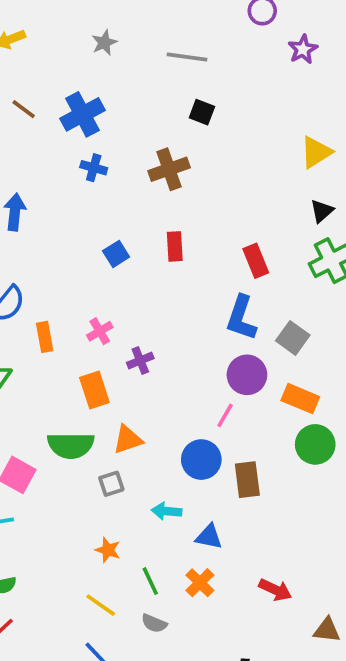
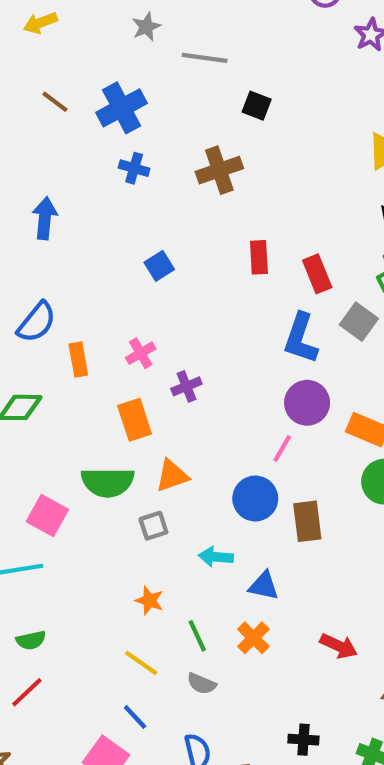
gray line: (187, 57) -> (205, 58), moved
red rectangle: (175, 246) -> (259, 257), moved
gray square: (293, 338) -> (359, 322), moved

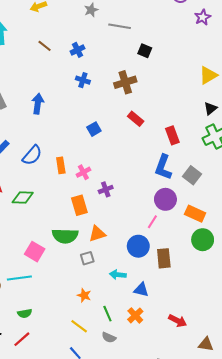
blue cross: (122, 108) -> (78, 50), size x0.6
red rectangle: (259, 257) -> (136, 119), moved, turned -49
gray square: (359, 322) -> (192, 175), moved
orange rectangle: (78, 360) -> (61, 165), moved

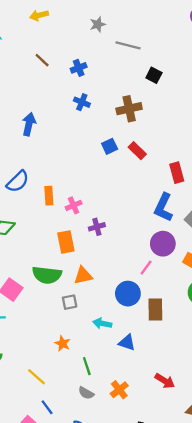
blue square: (94, 129) -> (110, 146), moved
orange cross: (135, 315) -> (119, 390), moved
yellow line: (79, 326) -> (36, 377), moved

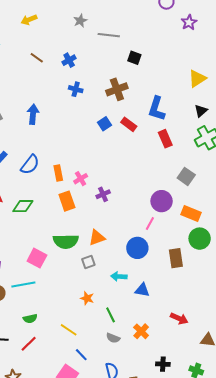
blue L-shape: (163, 207) -> (157, 109), moved
orange rectangle: (66, 242) -> (67, 201), moved
brown rectangle: (155, 310) -> (176, 258), moved

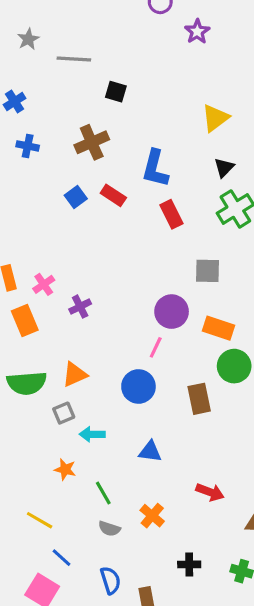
gray square: (186, 176) -> (207, 271), turned -30
cyan arrow: (119, 276) -> (92, 434), moved

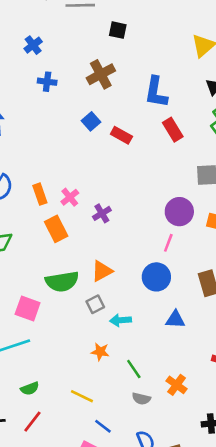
red rectangle: (113, 195) -> (121, 135), moved
blue triangle: (150, 451) -> (175, 319), moved

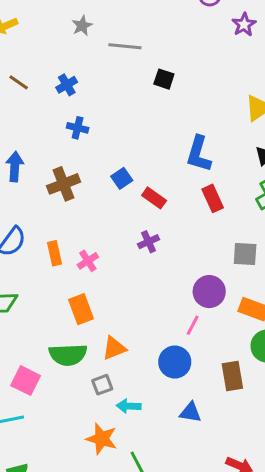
brown cross: (101, 74) -> (63, 184), moved
purple cross: (102, 213) -> (149, 242), moved
orange rectangle: (56, 229) -> (81, 309), moved
orange star: (100, 352) -> (102, 439), size x1.5

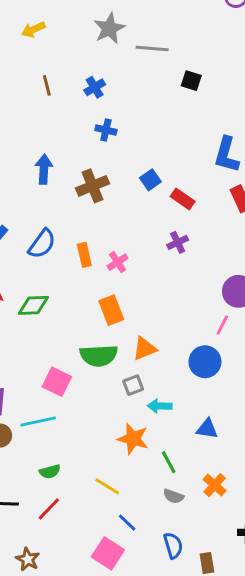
gray star: (82, 26) -> (109, 28), size x1.5
brown line: (19, 82) -> (47, 85), turned 42
blue triangle: (190, 412) -> (207, 429), moved

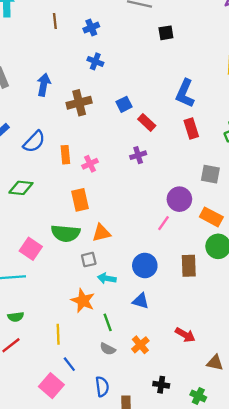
black square: (191, 81) -> (166, 33), turned -35
blue circle: (205, 362) -> (145, 265), moved
yellow line: (107, 486) -> (58, 334), turned 48

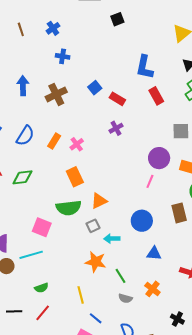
orange rectangle: (65, 155) -> (54, 141), turned 49
blue triangle: (141, 301) -> (154, 253), moved
black cross: (161, 385) -> (177, 319), turned 32

